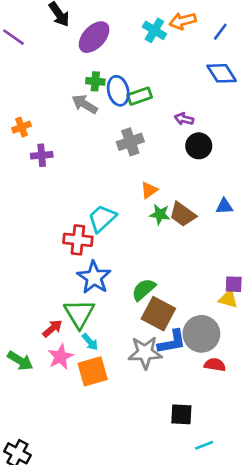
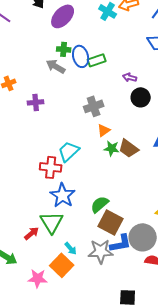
gray cross: (130, 142) -> (94, 106), moved
purple cross: (42, 155) -> (36, 102), moved
cyan arrow: (90, 342) -> (71, 248), moved
pink star: (60, 357) -> (38, 278), moved, turned 30
orange square: (93, 371) -> (62, 265), turned -30

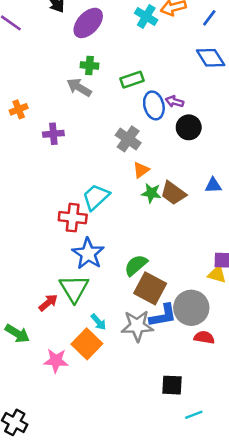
blue ellipse: (81, 56) -> (154, 105), moved
gray cross: (94, 106) -> (128, 139), turned -36

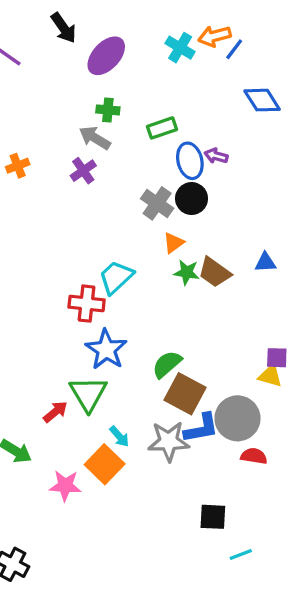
blue line: (209, 18) -> (234, 49), moved
black circle: (189, 127) -> (192, 199), moved
purple cross: (53, 134) -> (83, 171), moved, turned -30

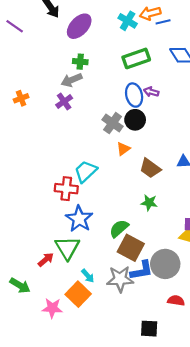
blue line: (234, 49) -> (163, 22), turned 40
green rectangle: (162, 128) -> (136, 58), moved, size x1.4
gray arrow: (95, 138) -> (72, 80), turned -54
green star: (187, 272) -> (149, 203), moved
red semicircle: (254, 456) -> (176, 301), moved

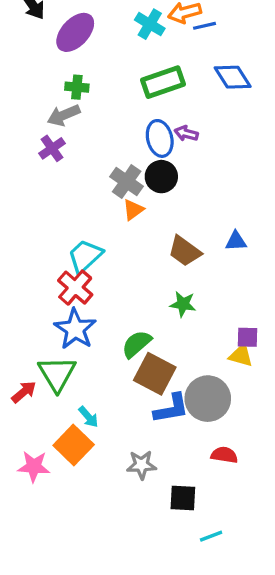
orange triangle: (123, 149) -> (133, 210), moved
red cross: (66, 189) -> (75, 288), moved, turned 35
gray star: (120, 279) -> (141, 465), moved, size x0.7

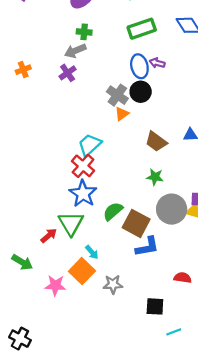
green semicircle: (137, 344) -> (113, 211), moved
gray circle: (208, 399) -> (172, 209), moved
gray star: (141, 465) -> (113, 284), moved

